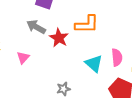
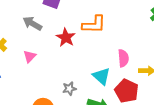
gray arrow: (36, 27) -> (32, 23), moved
cyan triangle: (94, 64) -> (101, 76), moved

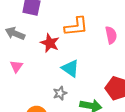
pink semicircle: (123, 58) -> (111, 35), moved
cyan triangle: (101, 76) -> (70, 68), moved

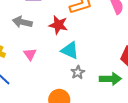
cyan triangle: (70, 68) -> (70, 50), moved

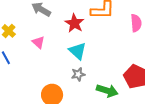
pink triangle: (30, 54) -> (38, 42), turned -32

